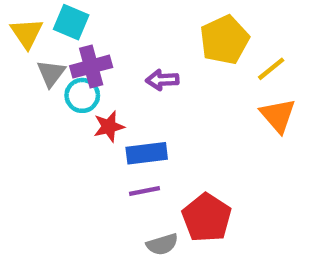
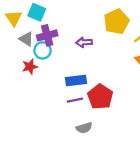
gray triangle: (51, 73) -> (26, 39), turned -35
red star: (109, 127) -> (30, 67), moved
red pentagon: (207, 218) -> (100, 97), moved

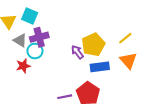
yellow pentagon: (116, 22) -> (93, 45), moved
purple arrow: (84, 42) -> (77, 52), moved, turned 56
blue rectangle: (76, 80) -> (100, 67), moved

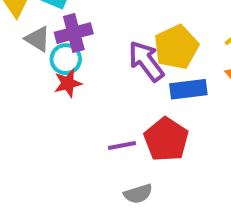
purple arrow: (77, 52) -> (146, 61), size x1.5
red star: (23, 66) -> (68, 83), moved

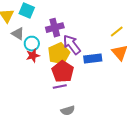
purple cross: (74, 33) -> (55, 28), moved
yellow pentagon: (176, 47) -> (59, 54), moved
red pentagon: (166, 140) -> (63, 72), moved

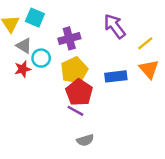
purple arrow: (72, 45) -> (115, 26), moved
red star: (33, 56) -> (23, 69), moved
purple line: (60, 87) -> (75, 111), turned 40

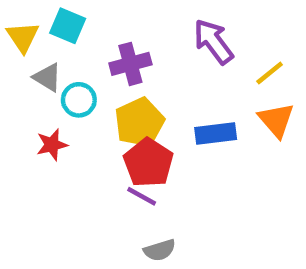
red star: (23, 69) -> (52, 145), moved

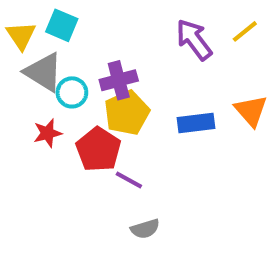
purple cross: (130, 64) -> (119, 80), moved
yellow line: (270, 73) -> (245, 31), moved
gray triangle: (47, 77) -> (43, 72), size x1.5
red pentagon: (148, 163) -> (98, 149), moved

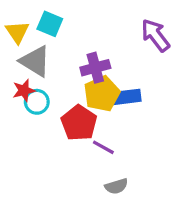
cyan circle: (72, 92) -> (37, 102), moved
blue rectangle: (196, 123) -> (126, 97), moved
red star: (48, 133) -> (24, 90), moved

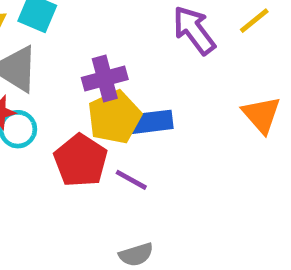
purple line: (103, 147) -> (131, 180), moved

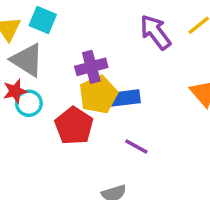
purple line: (131, 180) -> (136, 147), moved

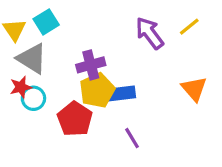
cyan square: (43, 20) -> (46, 22), turned 35
purple line: (136, 147) -> (132, 138), turned 30

